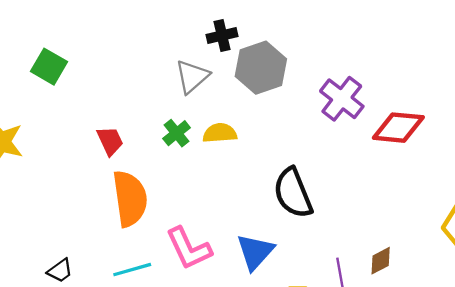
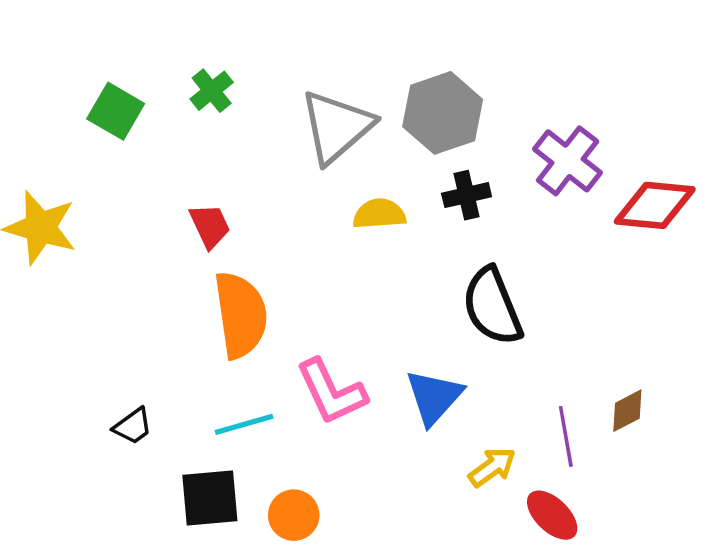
black cross: (222, 36) -> (467, 195), moved
gray triangle: (192, 77) -> (336, 127), size x1.4
green cross: (177, 133) -> (212, 91), moved

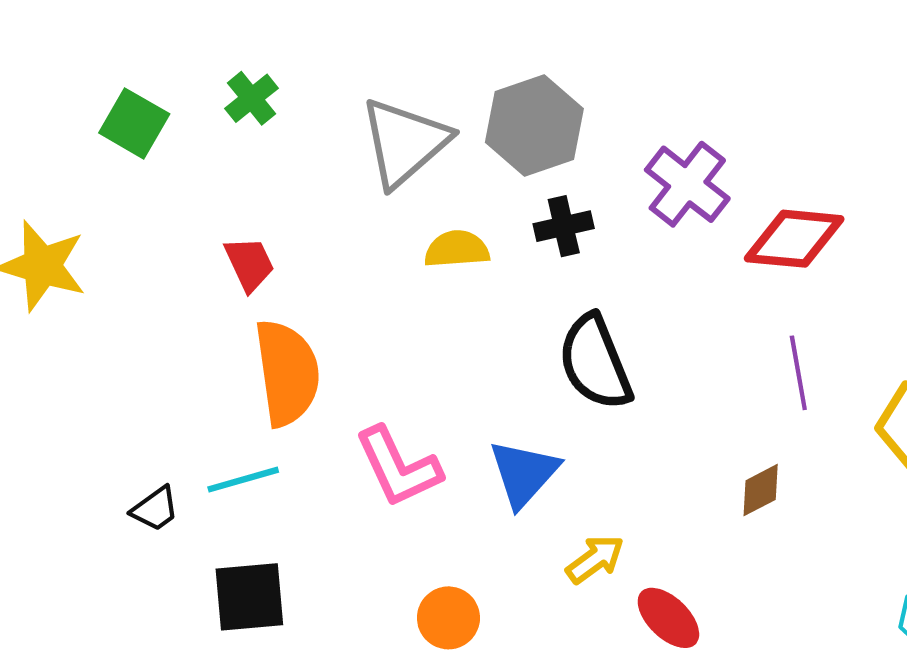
cyan line: (244, 424) -> (243, 480), moved
purple line: (566, 436) -> (798, 373), moved
orange circle: (294, 515) -> (448, 618), moved

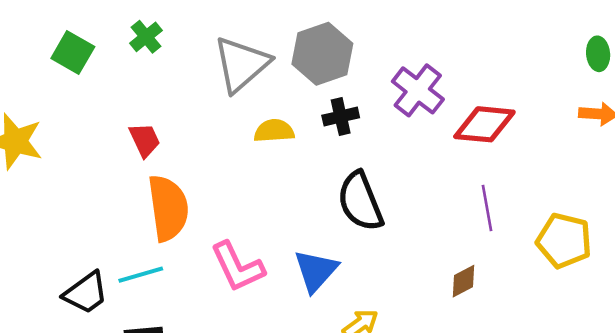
black trapezoid: (155, 509) -> (86, 293), size x1.5

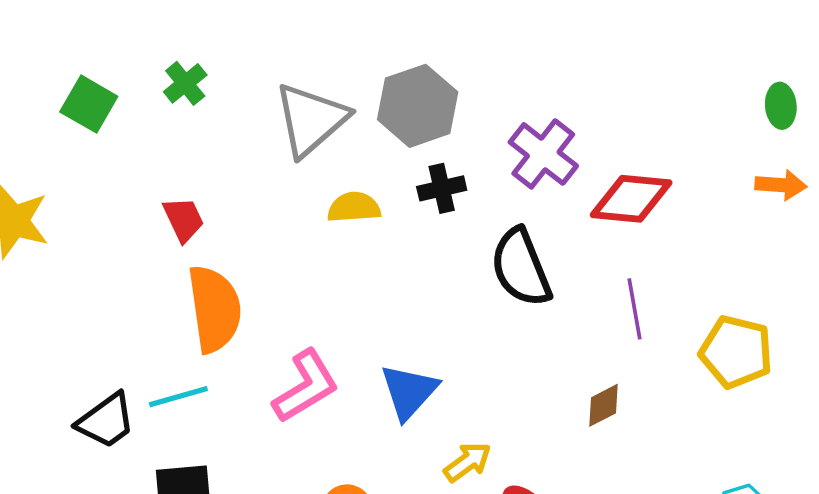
black semicircle: (360, 201) -> (521, 268), moved
pink L-shape: (237, 267) -> (306, 386), turned -96

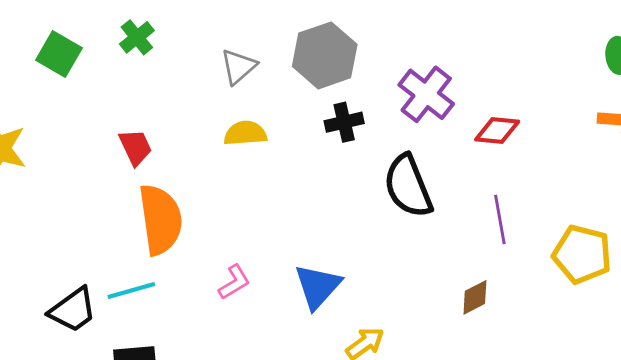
gray triangle: (311, 120) -> (238, 67), size x0.6
red diamond: (631, 199) -> (497, 131), size x0.7
yellow semicircle: (354, 207) -> (245, 133), moved
pink L-shape: (306, 386) -> (234, 282), size x0.6

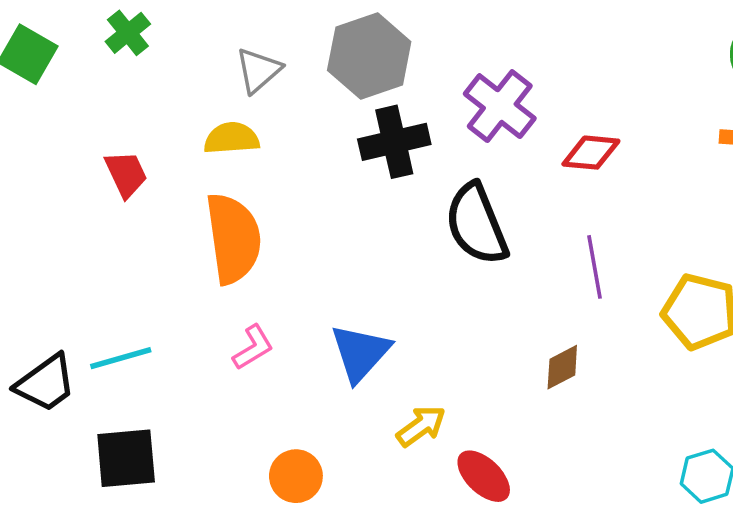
black cross: (344, 122) -> (394, 142), size x1.4
yellow semicircle: (245, 133) -> (232, 138), moved
orange semicircle: (160, 220) -> (233, 238), moved

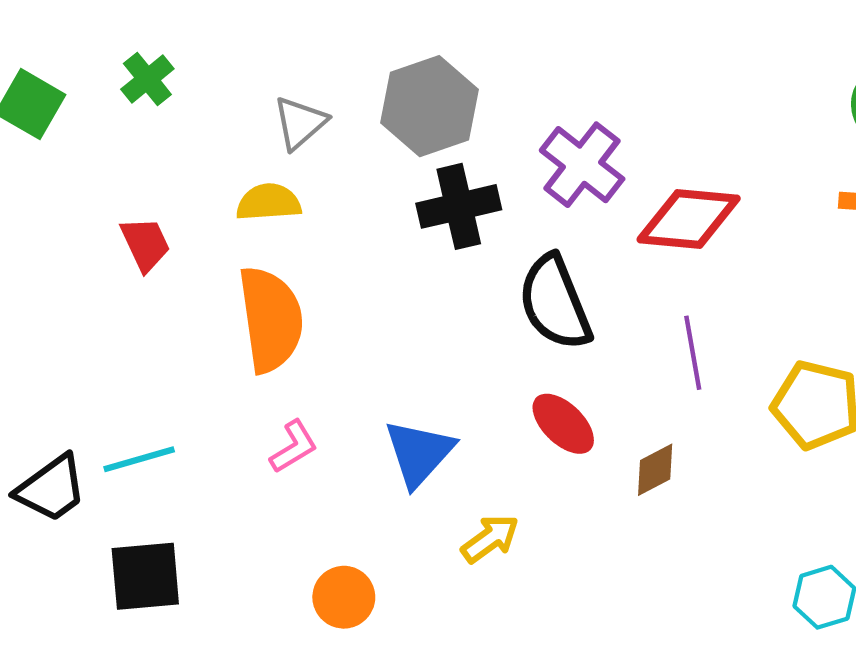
red diamond: (591, 153) -> (689, 219), size x1.5
red ellipse: (484, 476) -> (563, 424), moved

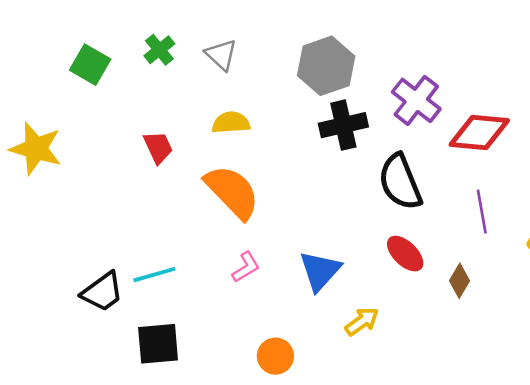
gray triangle: (300, 123) -> (221, 55), moved, turned -36
orange semicircle: (271, 319) -> (232, 192), turned -36
brown diamond: (655, 470) -> (459, 281), turned -32

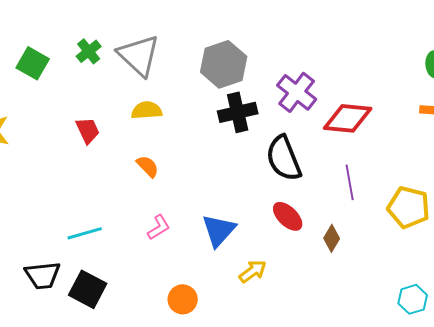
gray triangle: (221, 55) -> (139, 55), size x1.6
orange semicircle: (232, 192) -> (148, 166), size x0.5
black trapezoid: (103, 292) -> (43, 275), moved, turned 30
black square: (158, 344) -> (88, 289), turned 33

